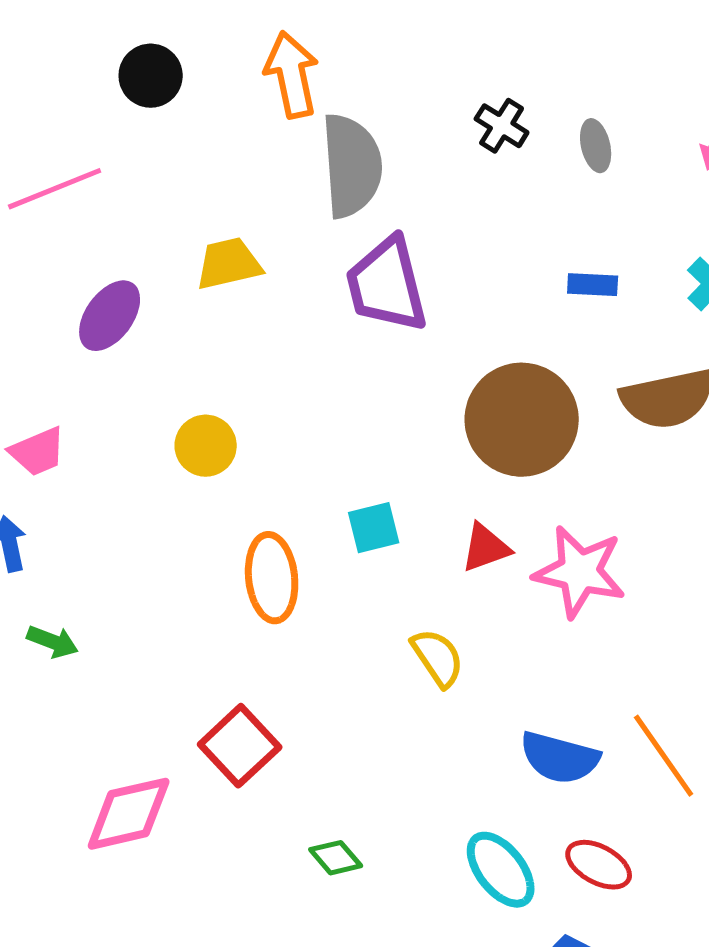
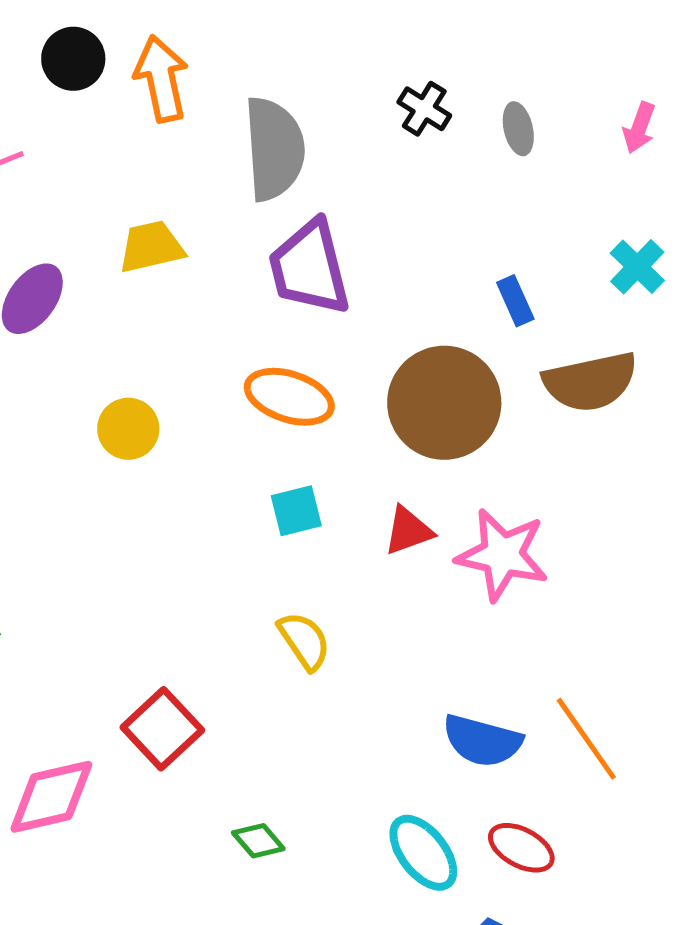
orange arrow: (292, 75) -> (161, 79), moved
blue rectangle: (593, 285) -> (515, 301), moved, turned 63
orange ellipse: (272, 578) -> (289, 397), moved, turned -66
yellow semicircle: (438, 658) -> (304, 641), moved

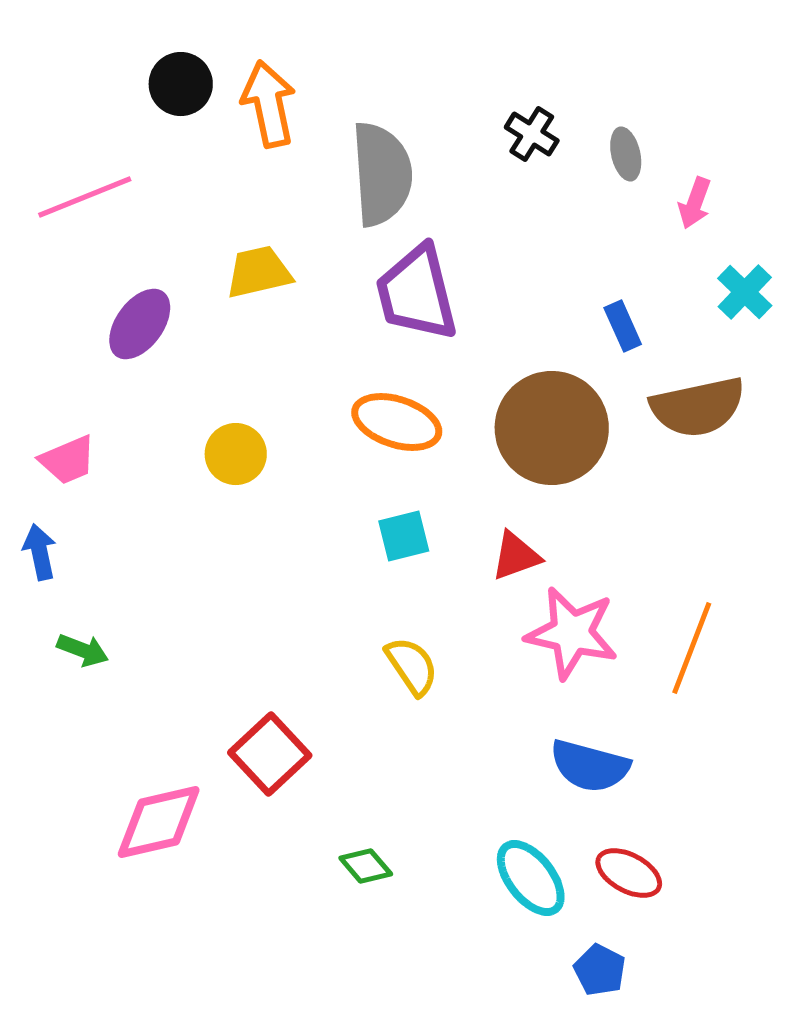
pink arrow: (639, 128) -> (695, 203), moved
pink star: (502, 555) -> (572, 633), moved
orange line: (586, 739) -> (692, 648), moved, turned 56

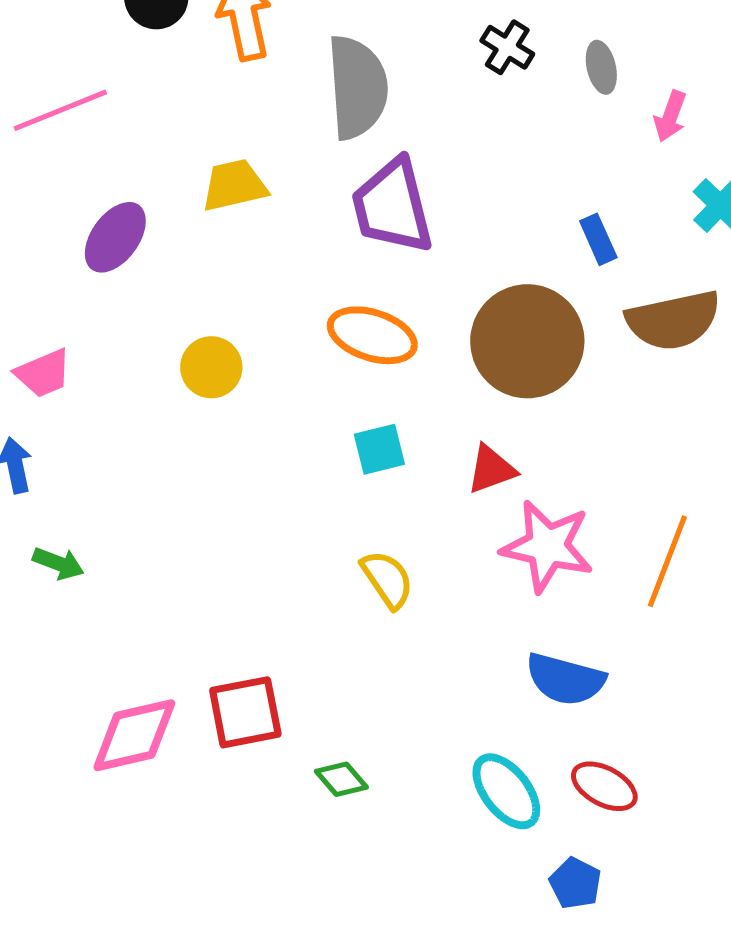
red square: (270, 754) -> (245, 712), moved, turned 32

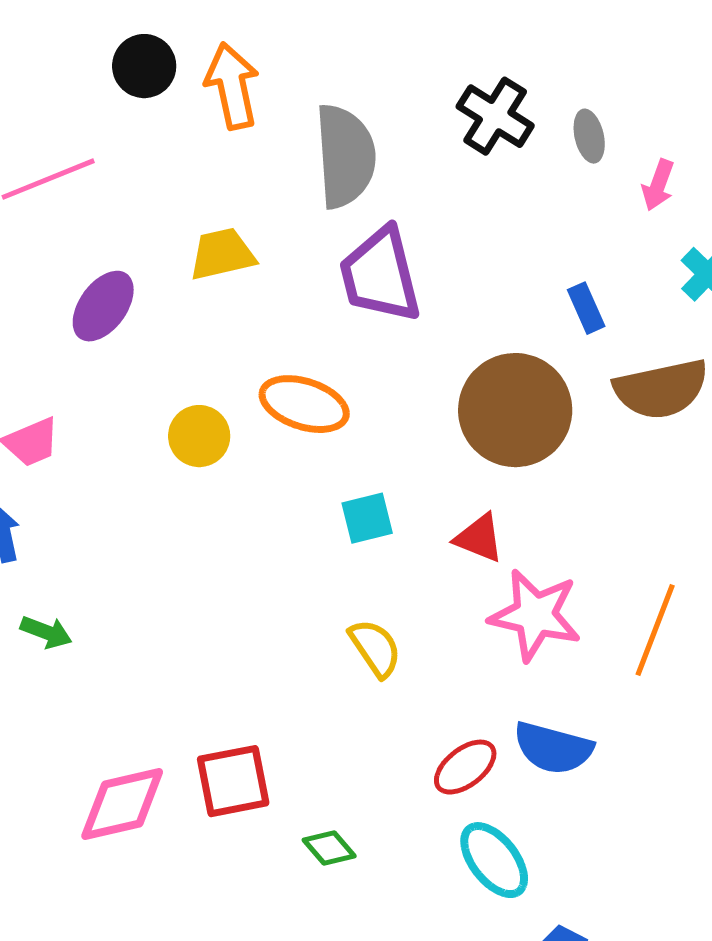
black cross: (507, 47) -> (495, 116), size x1.4
orange ellipse: (372, 335) -> (304, 404), moved
red triangle: (491, 469) -> (479, 538), turned 42
red ellipse: (604, 786) -> (465, 767), moved, turned -66

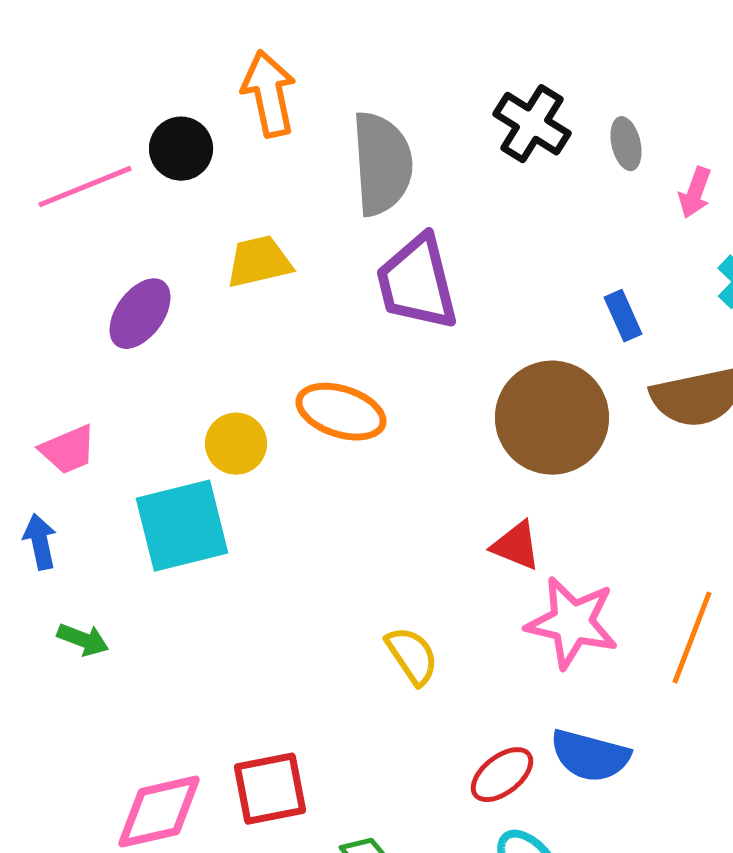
black circle: (144, 66) -> (181, 149), moved
cyan square: (367, 518) -> (182, 526), moved, size x1.8

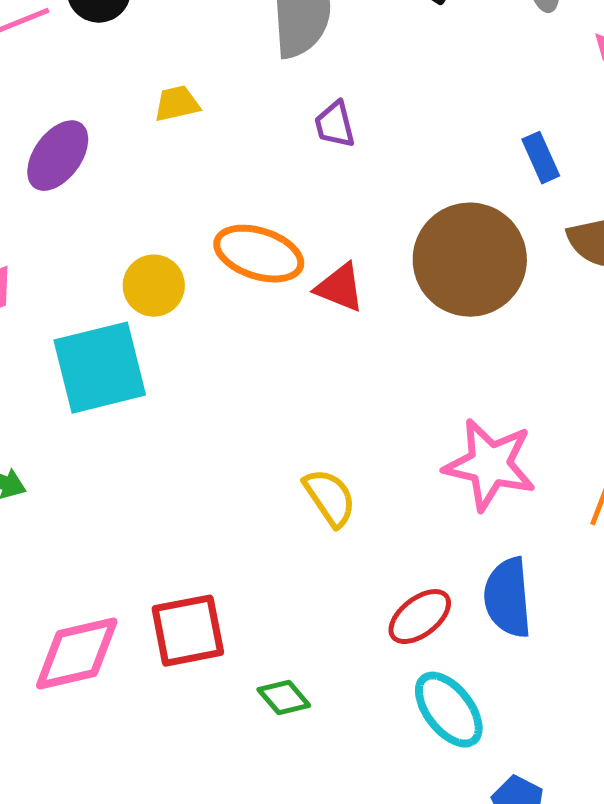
yellow trapezoid: (259, 262) -> (177, 104), size x0.7
purple trapezoid: (417, 283) -> (335, 125), size x0.5
red triangle: (516, 546) -> (340, 288), moved
blue semicircle: (590, 756) -> (508, 598), turned 70

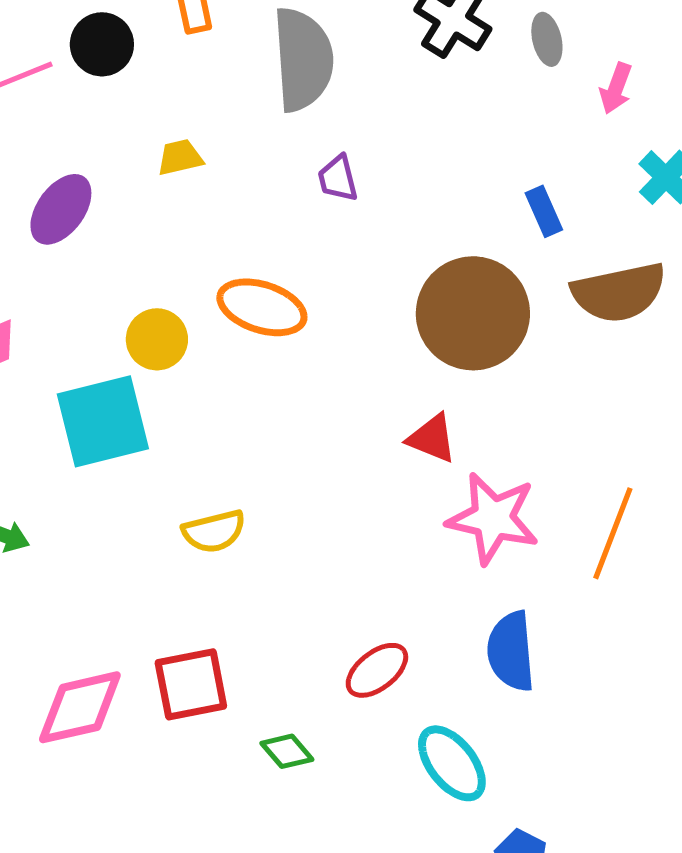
red triangle: (340, 288) -> (432, 438), moved
yellow semicircle: (330, 498) -> (214, 531), moved, turned 110
red ellipse: (420, 617) -> (377, 670), moved

